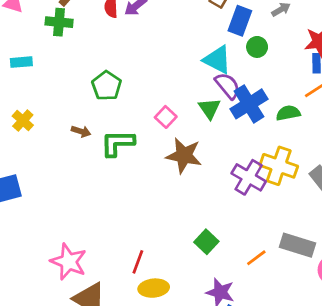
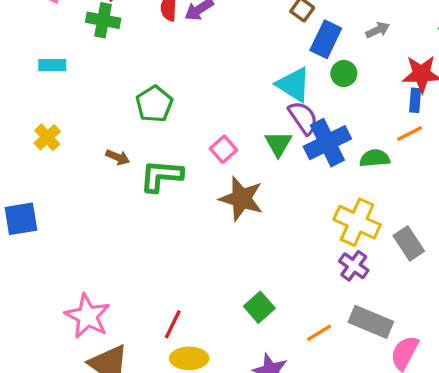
purple cross: (249, 177) -> (354, 266), moved, size x0.7

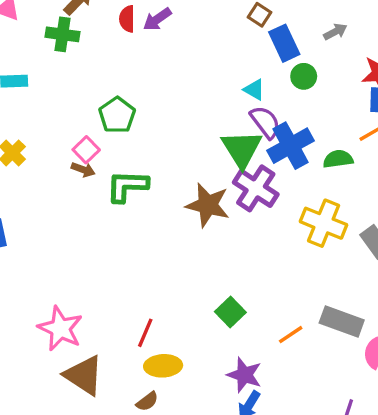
blue rectangle: (326, 39) -> (284, 43), turned -48
cyan triangle: (294, 85) -> (254, 90), size x0.6
green triangle: (278, 144) -> (242, 149), size x1.5
pink square: (223, 149) -> (86, 150), moved
purple cross: (354, 266) -> (256, 188), moved, size x1.5

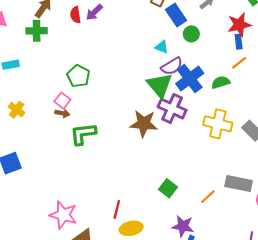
purple semicircle: (265, 122) -> (172, 66), turned 105
green L-shape: (127, 186) -> (83, 134), moved

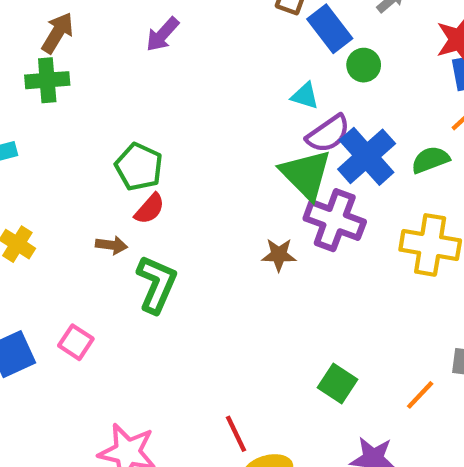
red semicircle: (75, 15) -> (150, 209), moved, turned -126
pink square: (62, 101) -> (76, 342), moved
brown star: (144, 124) -> (279, 255), size x0.6
green L-shape: (83, 134) -> (157, 284), turned 124
red line: (117, 209) -> (236, 434), turned -36

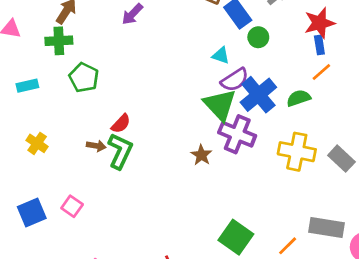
green pentagon: (139, 167) -> (84, 78), moved
brown star: (279, 255) -> (201, 155), turned 30
green L-shape: (157, 284) -> (120, 151), moved
green square: (338, 383) -> (236, 237), size x1.4

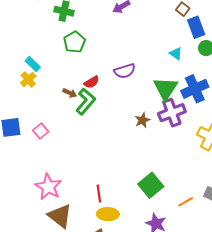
purple semicircle: (235, 80) -> (125, 71), moved
cyan rectangle: (27, 86) -> (33, 64), moved, turned 42
purple cross: (237, 134) -> (172, 113), turned 32

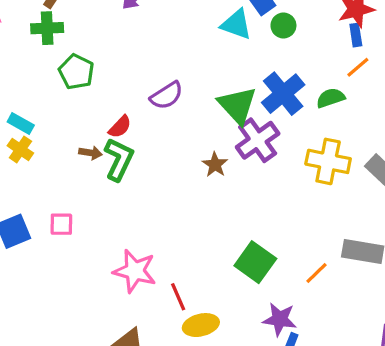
cyan triangle: (176, 54) -> (236, 24), moved, size x1.5
pink square: (41, 131) -> (61, 224), turned -35
pink star: (48, 187) -> (135, 271), moved

